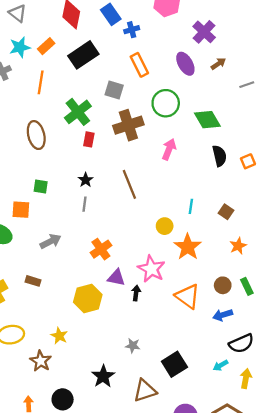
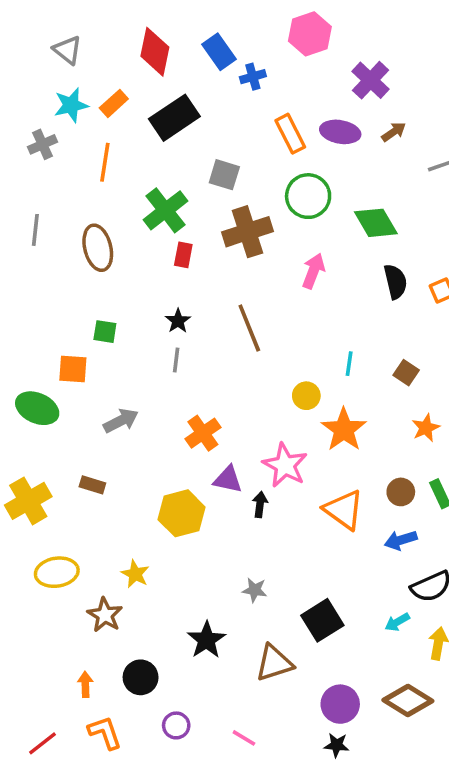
purple ellipse: (185, 64) -> (340, 132), turned -50
orange rectangle: (139, 65) -> (290, 134), moved

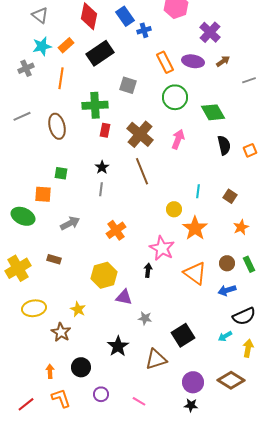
green cross: (165, 210) -> (95, 105), turned 35
gray line: (35, 230) -> (22, 116), turned 60
brown cross: (247, 232) -> (140, 134), moved, turned -32
purple triangle: (228, 479) -> (124, 297), moved

